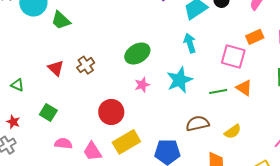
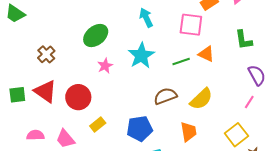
red triangle: (56, 68) -> (45, 91), moved, size x1.4
green square: (48, 112) -> (17, 95), moved, turned -30
yellow semicircle: (233, 132) -> (201, 99), size x1.4
yellow rectangle: (126, 142) -> (98, 125), size x0.6

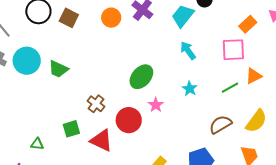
orange triangle: (206, 54) -> (254, 76), turned -42
cyan star: (141, 56) -> (190, 89), size x0.6
green square: (17, 95) -> (71, 129), moved
red circle: (78, 97) -> (129, 120), moved

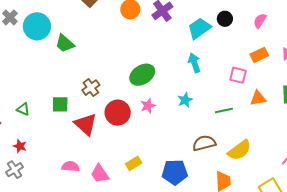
pink square: (233, 50) -> (238, 75), size x0.7
orange triangle: (254, 76) -> (258, 98), moved

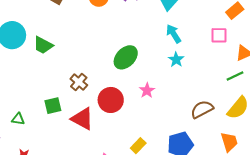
cyan star: (185, 100) -> (176, 60), moved
pink star: (148, 106) -> (147, 90), moved
green line: (224, 111) -> (235, 76), moved

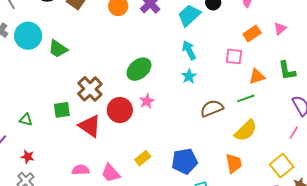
brown cross: (79, 82) -> (90, 89), size x1.4
pink star: (147, 90) -> (147, 101), moved
brown semicircle: (202, 109) -> (212, 108), moved

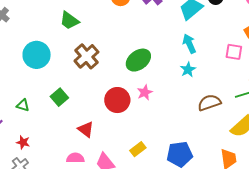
cyan circle: (28, 36) -> (37, 55), moved
green trapezoid: (58, 49) -> (69, 20), moved
brown cross: (90, 89) -> (86, 56), moved
green square: (62, 110) -> (59, 97), turned -36
red triangle: (90, 126) -> (86, 129), moved, size x0.7

